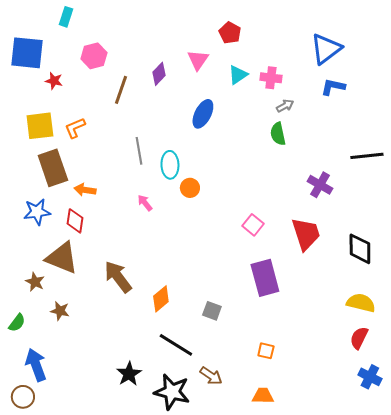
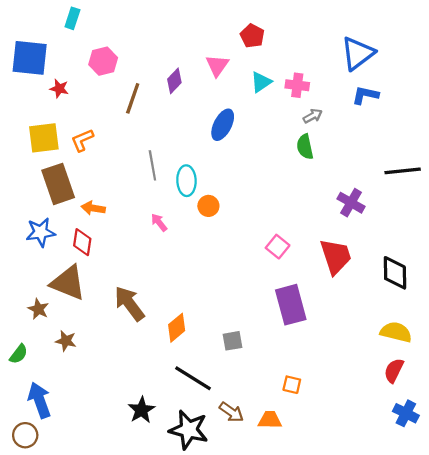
gray square: (212, 311) -> (233, 341), turned -30
orange trapezoid: (263, 396) -> (270, 420), moved

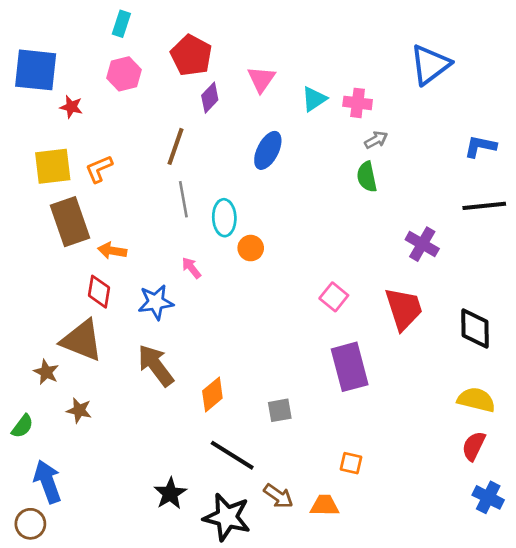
cyan rectangle: (72, 18) -> (121, 24), moved
red pentagon: (252, 36) -> (191, 55), moved, size x1.4
blue L-shape: (365, 95) -> (480, 146), moved
brown line: (133, 98) -> (175, 146), moved
blue star: (41, 232) -> (156, 302), moved

